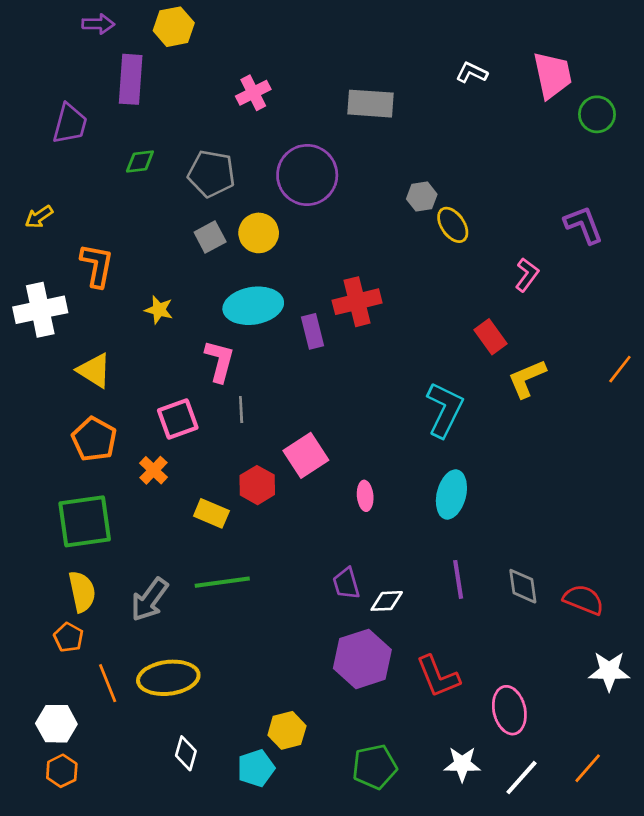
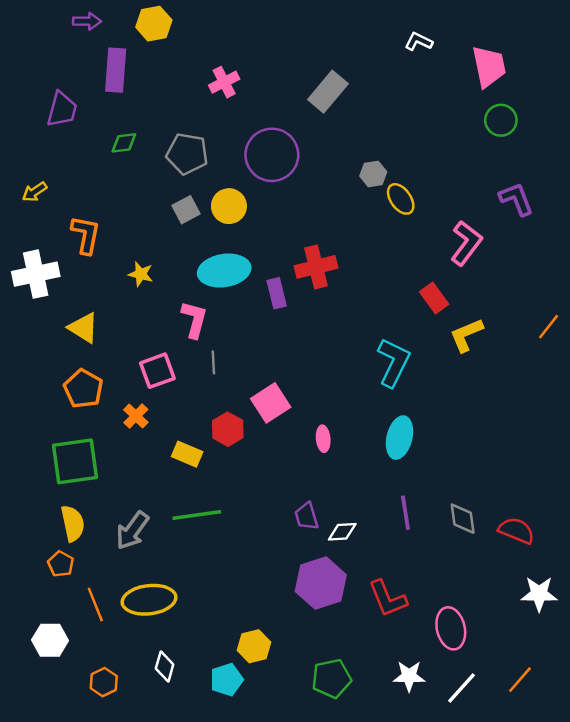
white L-shape: (472, 73) -> (419, 42), moved
gray rectangle: (371, 104) -> (328, 92), turned -54
green circle: (597, 114) -> (501, 120), moved
pink L-shape: (527, 275) -> (466, 243), size x1.5
orange hexagon: (62, 771) -> (104, 682), moved

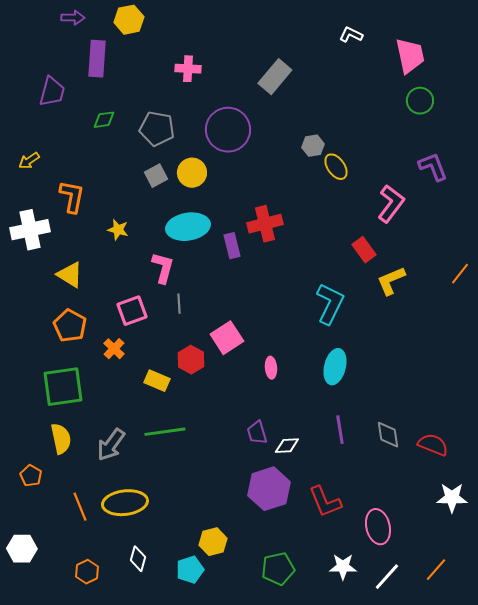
pink cross: (224, 82) -> (188, 69), turned 30
orange pentagon: (61, 564) -> (31, 476), moved
white hexagon: (50, 640) -> (22, 549), moved

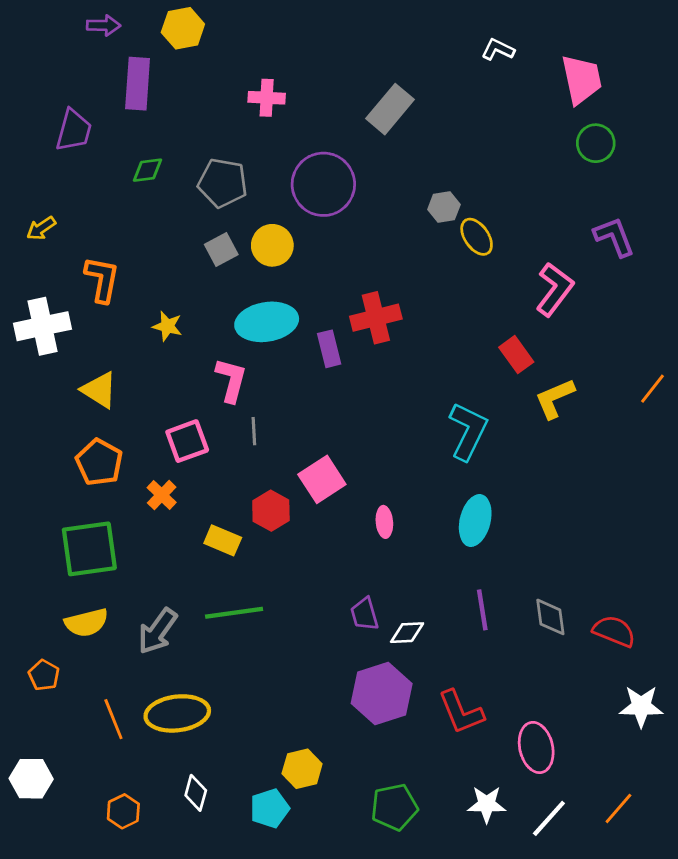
yellow semicircle: (61, 439) -> (86, 623), turned 88

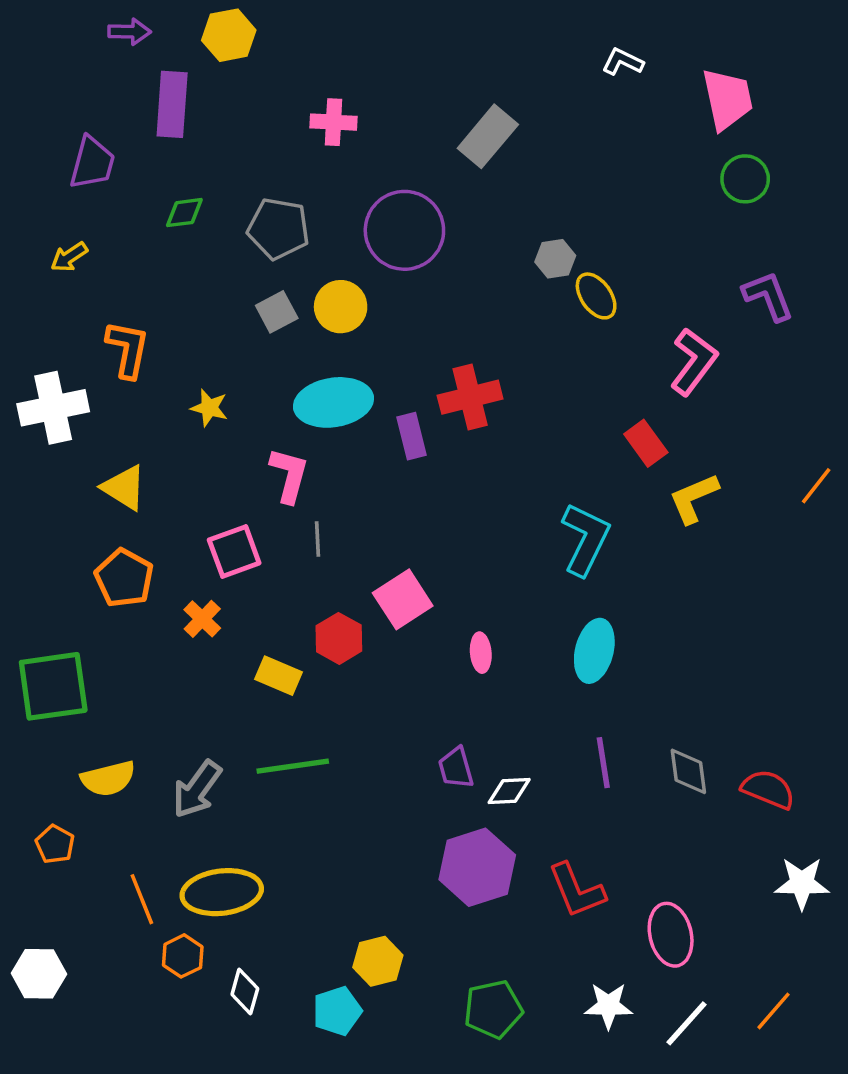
yellow arrow: (41, 228) -> (69, 257), moved
green square: (89, 549) -> (53, 686), moved
orange hexagon: (123, 811) -> (183, 956), moved

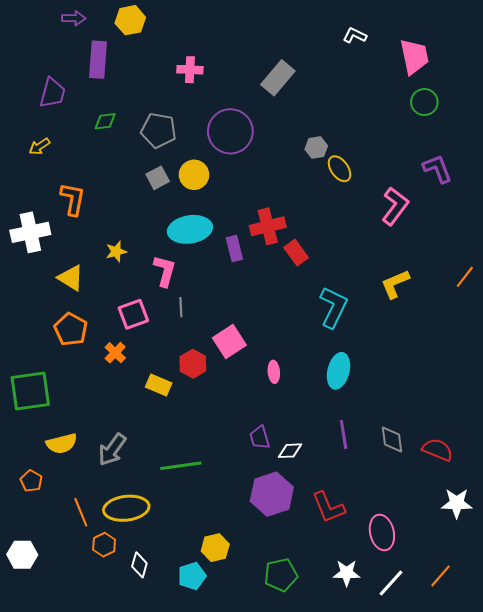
yellow star: (209, 408) -> (116, 252), moved, turned -30
red rectangle: (646, 443) -> (296, 253), moved
green line: (293, 766) -> (181, 466), moved

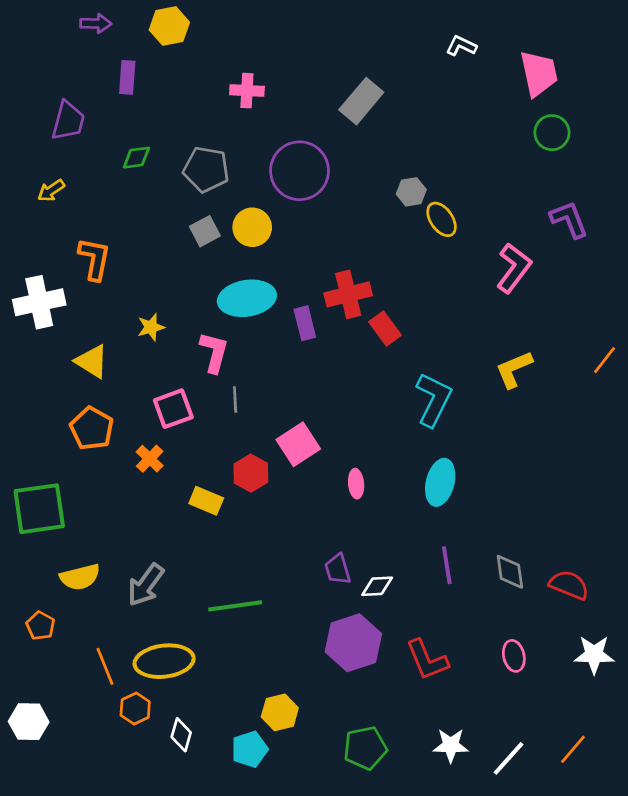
purple rectangle: (98, 60) -> (127, 77), size x0.7
pink ellipse: (382, 532) -> (514, 656), moved, size x0.7

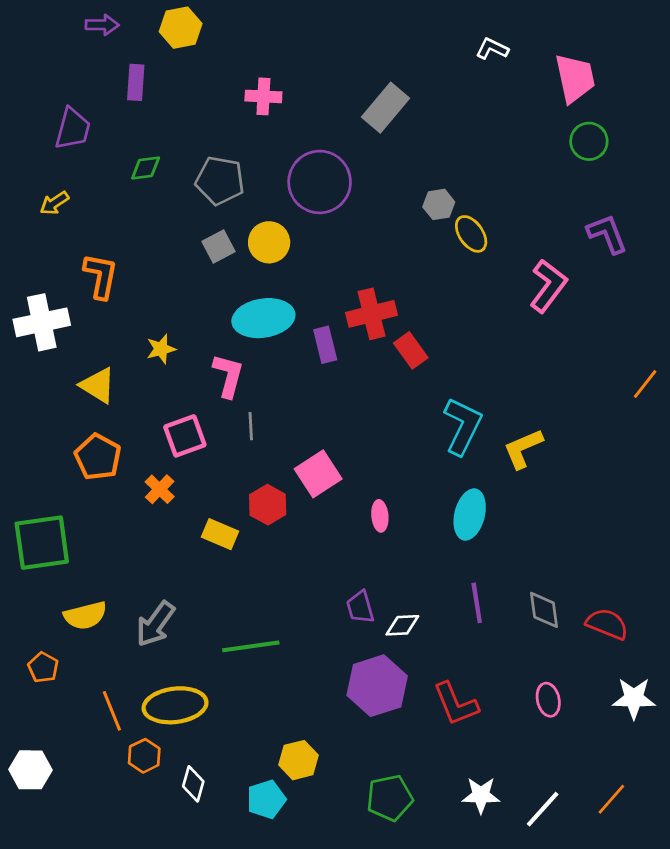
yellow L-shape: (514, 369) -> (523, 449), moved

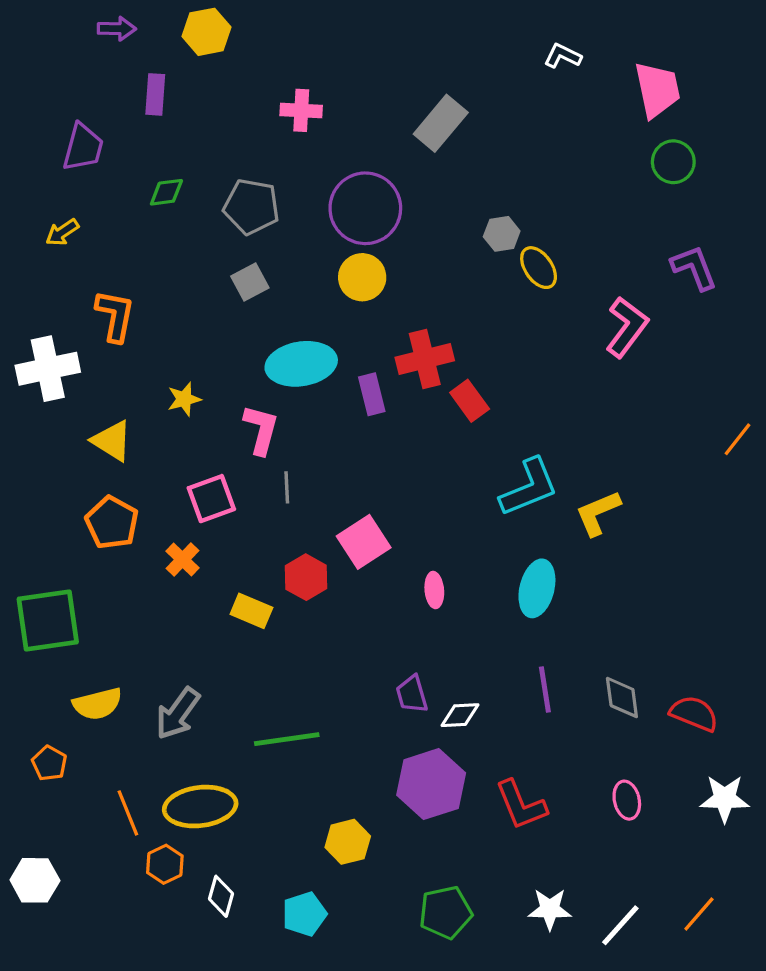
yellow circle: (269, 242) -> (362, 277), moved
cyan L-shape: (463, 426) -> (529, 487), turned 42
yellow hexagon: (299, 760) -> (348, 842), moved

